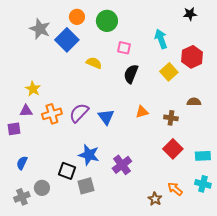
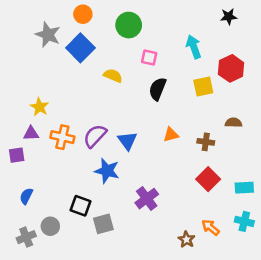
orange circle: (77, 17) -> (83, 14), moved
yellow square: (169, 72) -> (203, 86), turned 30
orange cross: (52, 114) -> (62, 137), turned 30
blue star: (89, 155) -> (107, 171), moved

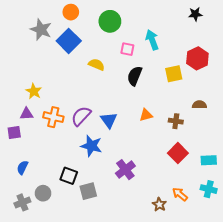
cyan arrow: (194, 47) -> (152, 40), moved

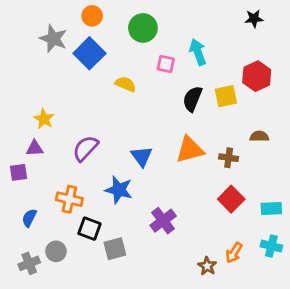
black semicircle: (135, 76) -> (192, 99), moved
orange triangle: (146, 115) -> (190, 150), size x1.6
purple semicircle: (81, 116) -> (85, 148), moved
orange cross: (53, 117) -> (69, 199), moved
orange arrow: (180, 194) -> (234, 253), turned -98

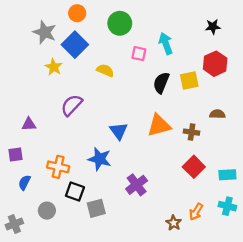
black star: (254, 19) -> (213, 27), moved
yellow star: (44, 119) -> (54, 67), moved
purple semicircle: (85, 148) -> (72, 105), moved
purple square: (19, 172) -> (15, 154), moved
gray cross: (29, 263) -> (14, 224), moved

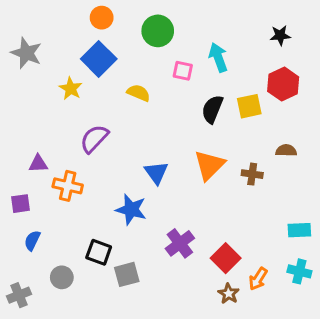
gray star: (45, 32) -> (26, 53), moved
orange triangle: (159, 125) -> (209, 165), turned -30
orange cross: (58, 167) -> (68, 186), moved
red square: (194, 167) -> (226, 258), moved

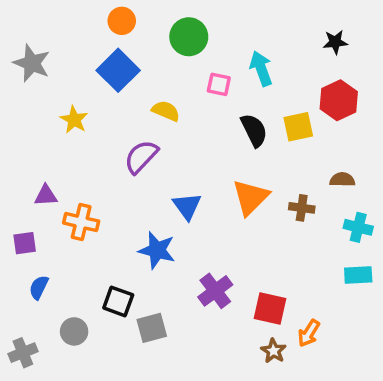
yellow star: (71, 88) -> (74, 120), moved
black semicircle: (212, 109) -> (254, 130), turned 132
purple semicircle: (94, 139) -> (141, 157), moved
red square: (226, 258) -> (270, 309), turned -32
cyan cross: (299, 271) -> (358, 227), moved

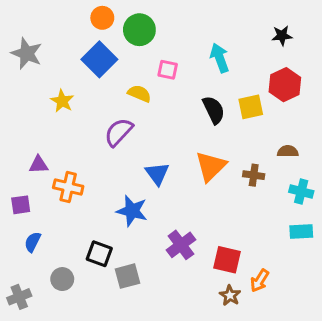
green circle: (189, 37) -> (139, 30), moved
pink square: (219, 84) -> (168, 70), moved

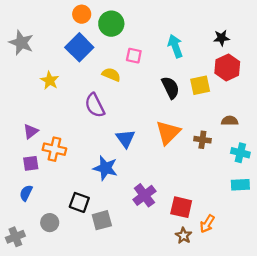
black star: (282, 36) -> (221, 38), moved
purple semicircle: (119, 132) -> (95, 105), turned -70
purple triangle: (38, 165) -> (31, 131), turned -35
purple square: (21, 205) -> (31, 163), moved

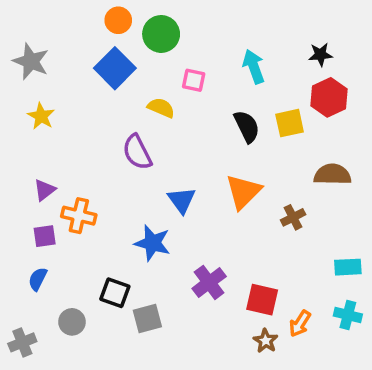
yellow star: (50, 80) -> (41, 116), moved
brown semicircle: (230, 121) -> (332, 174), size x1.5
brown cross: (202, 140) -> (293, 217), moved, turned -35
cyan cross: (240, 153) -> (348, 315), moved

